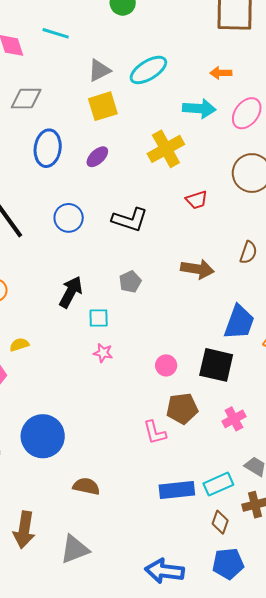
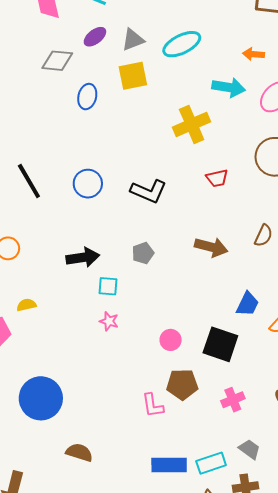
blue ellipse: (48, 148) -> (87, 97), moved, size x0.7
purple ellipse: (97, 157) -> (95, 37), moved
black arrow: (71, 292) -> (83, 257), turned 48
blue trapezoid: (239, 322) -> (248, 304), size x0.7

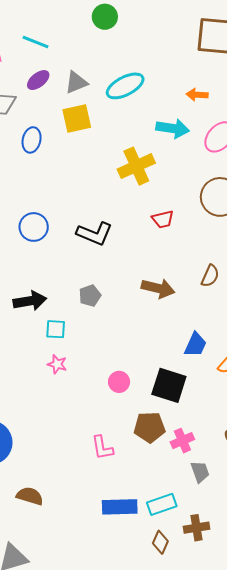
brown pentagon: (182, 384) -> (150, 427), moved
gray trapezoid: (249, 449) -> (200, 472), moved, turned 35

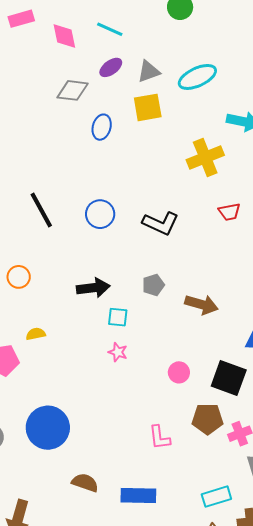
brown arrow: (158, 288) -> (201, 305), moved
blue rectangle: (120, 507) -> (138, 495), moved

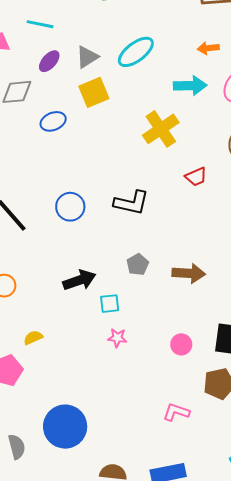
blue ellipse: (102, 127) -> (53, 121), turned 65
pink L-shape: (159, 437) -> (176, 412), turned 128

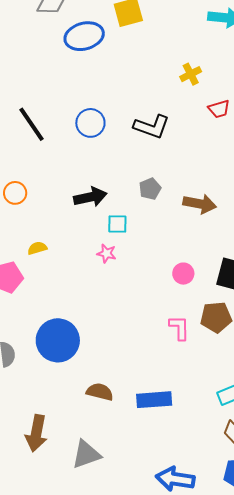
blue ellipse: (53, 121) -> (84, 36), size x1.5
yellow cross: (161, 129) -> (191, 74), moved, size x0.6
pink star: (117, 338) -> (106, 253), moved
pink L-shape: (176, 412) -> (179, 328), moved, turned 64

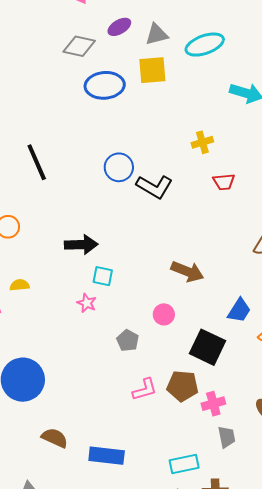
blue circle: (90, 123) -> (119, 167), moved
gray pentagon: (150, 189) -> (128, 340), moved, turned -30
pink circle: (183, 274) -> (164, 314), moved
pink L-shape: (179, 328) -> (145, 389), turned 64

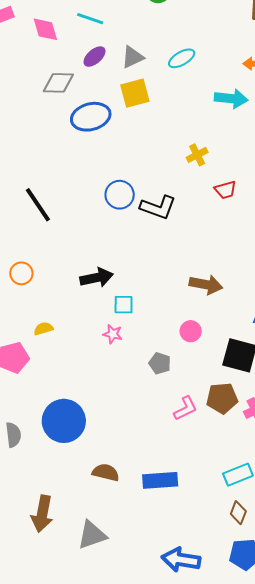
cyan ellipse: (205, 45) -> (182, 58), size x0.7

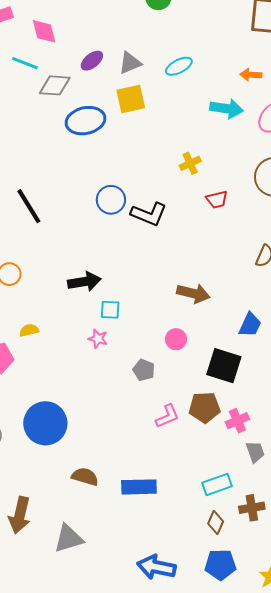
cyan line: (90, 19) -> (25, 63), moved

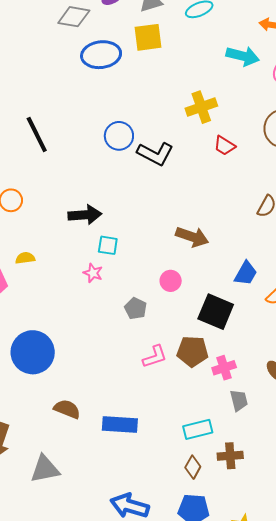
yellow cross: (190, 163) -> (201, 107), size x1.4
red trapezoid: (217, 200) -> (225, 146), turned 40

